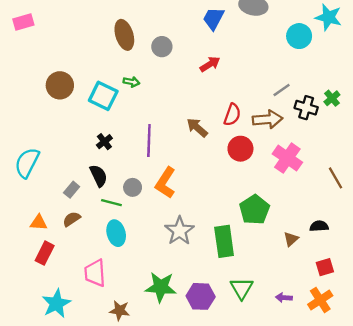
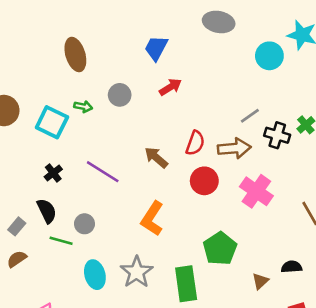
blue trapezoid: (213, 18) -> (156, 48), moved
gray circle: (162, 47) -> (120, 95), moved
purple line: (149, 140) -> (103, 172), turned -60
orange L-shape: (165, 183) -> (152, 219), moved
cyan ellipse: (116, 233) -> (95, 275), moved

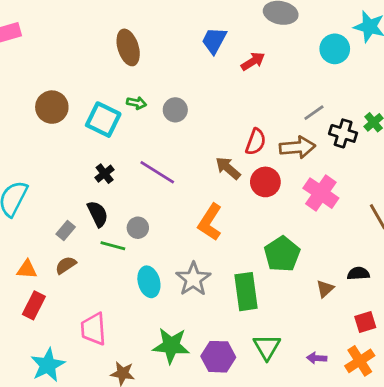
red arrow: (170, 87) -> (253, 61), moved
gray circle: (120, 95) -> (175, 110), moved
brown arrow: (156, 157) -> (228, 168), moved

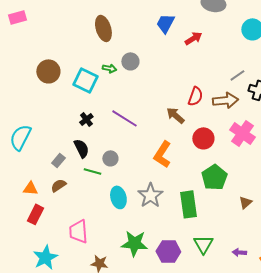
gray circle: (175, 110) -> (130, 61), moved
red circle: (265, 182) -> (203, 138), moved

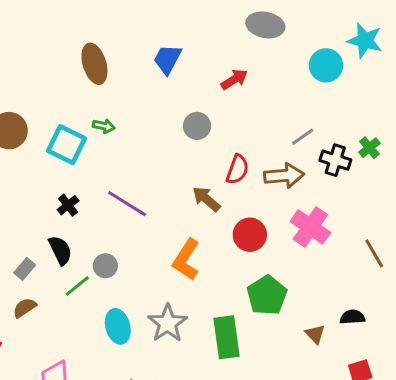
blue trapezoid: (165, 23) -> (168, 59), moved
gray circle: (130, 61) -> (197, 126), moved
green line: (92, 171) -> (77, 286), turned -54
brown triangle: (245, 202) -> (315, 334), turned -32

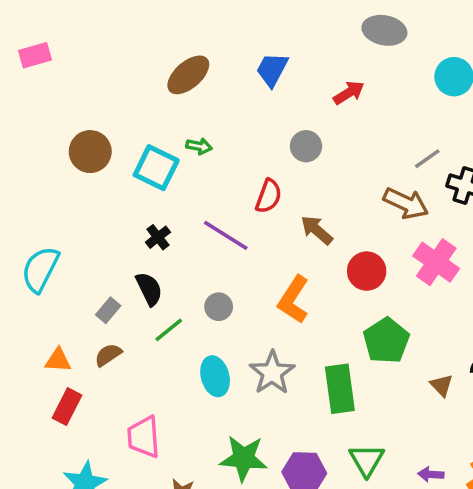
brown ellipse: (94, 64) -> (188, 75), turned 66
red semicircle: (237, 169) -> (269, 196), moved
brown arrow: (284, 176) -> (406, 203), turned 30
gray circle: (105, 266) -> (219, 307), moved

